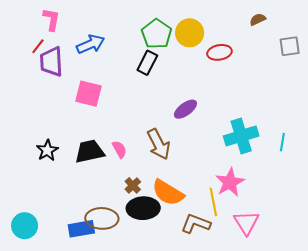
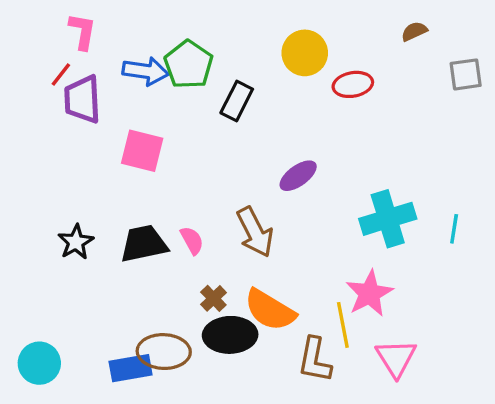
green pentagon: (157, 34) -> (189, 65), moved
blue arrow: (91, 44) -> (145, 71), turned 32
brown L-shape: (196, 224) -> (315, 360), turned -100

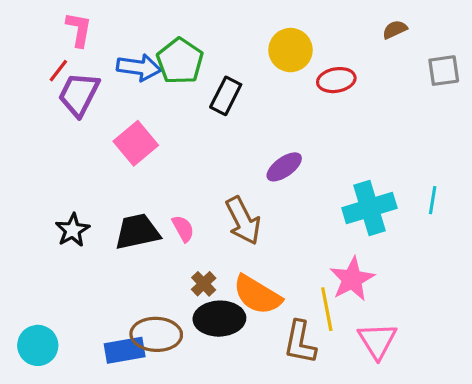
purple trapezoid: (82, 99) -> (79, 94), turned 30
pink square: (142, 151) -> (136, 143), turned 36
cyan line: (454, 229) -> (433, 200), moved

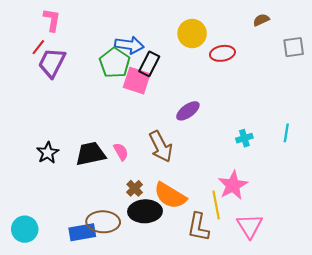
green pentagon: (180, 61) -> (115, 63), moved
blue arrow: (139, 67) -> (129, 45), moved
pink square: (136, 143) -> (137, 81), moved, turned -32
cyan cross: (369, 208) -> (244, 138), size x0.5

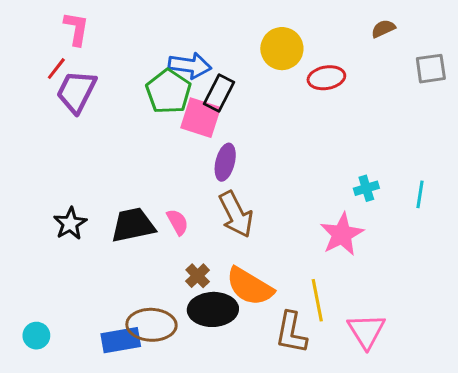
purple ellipse: (188, 111) -> (225, 162), moved, turned -40
cyan cross: (244, 138) -> (366, 188), moved
pink star: (233, 185) -> (342, 234), moved
cyan circle: (25, 229) -> (36, 336), size x0.7

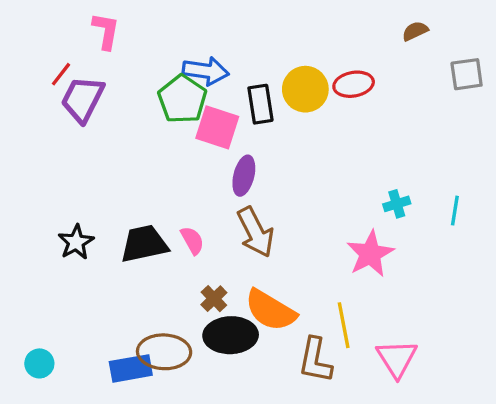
pink L-shape: (76, 29) -> (106, 31), moved
yellow circle: (282, 49) -> (305, 89), moved
black rectangle: (219, 93) -> (260, 104), moved, turned -36

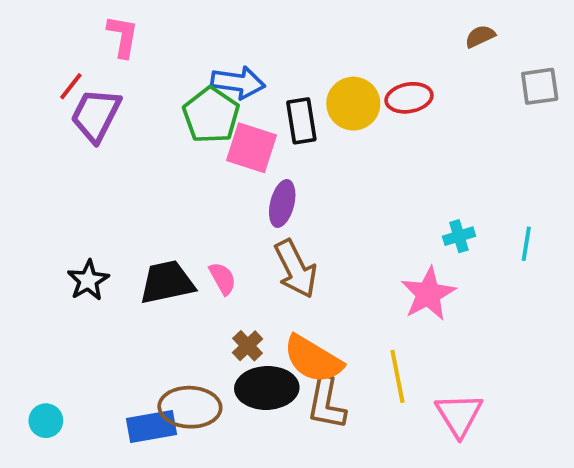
brown L-shape: (315, 360) -> (326, 403), moved

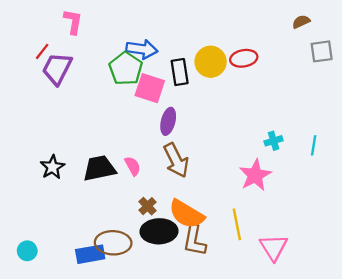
brown semicircle: (480, 36) -> (301, 22), moved

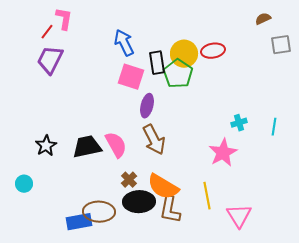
blue arrow: (142, 49) -> (124, 43), turned -124
red line: (42, 51) -> (47, 32), moved
green pentagon: (126, 69) -> (178, 74), moved
pink semicircle: (133, 166) -> (116, 145), size x1.5
cyan circle: (27, 251) -> (24, 184), moved

